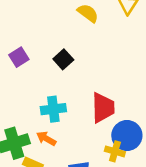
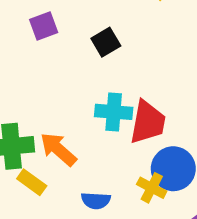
cyan cross: (53, 109) -> (114, 112), moved
orange arrow: (46, 139) -> (58, 149), size x1.4

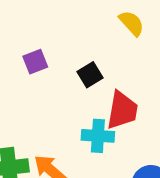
red trapezoid: (148, 122) -> (122, 110), moved

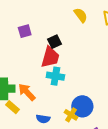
red trapezoid: (122, 110) -> (50, 57), moved

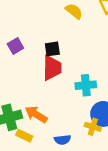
black square: (55, 42) -> (52, 49), turned 32
cyan cross: (55, 76) -> (86, 85), moved

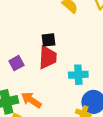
purple square: (15, 46) -> (16, 63), moved

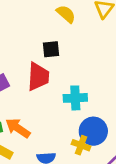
black square: (48, 40) -> (51, 49), moved

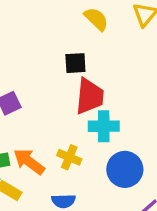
red trapezoid: (38, 77) -> (90, 96), moved
yellow cross: (81, 145) -> (69, 157), moved

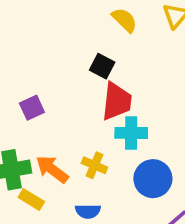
black square: (75, 63) -> (102, 66), turned 30

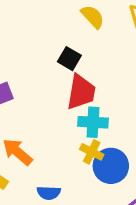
yellow cross: (94, 165) -> (92, 152), moved

